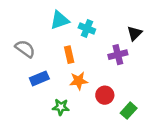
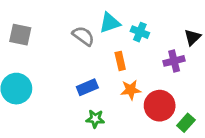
gray semicircle: (25, 49) -> (83, 36), moved
red circle: (105, 95) -> (160, 106), size x1.5
green star: (61, 107) -> (95, 119), moved

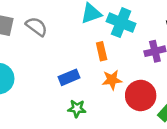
cyan cross: (140, 32) -> (121, 23), size x1.5
gray semicircle: (83, 36) -> (36, 26), moved

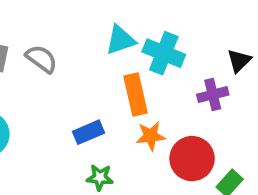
orange rectangle: (102, 51) -> (136, 95), size x1.5

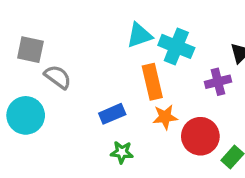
gray semicircle: (41, 59) -> (58, 77), moved

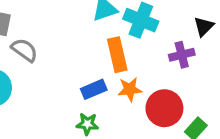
blue rectangle: (112, 114) -> (94, 89), moved

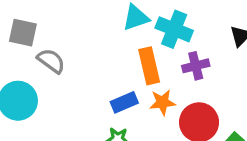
purple cross: (182, 55) -> (196, 66), moved

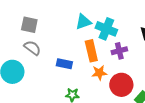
gray square: (23, 33) -> (29, 25), moved
blue rectangle: (124, 102) -> (64, 64), moved, turned 35

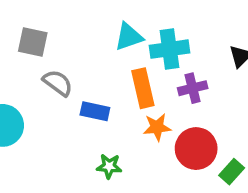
cyan cross: (106, 29) -> (169, 49), turned -30
gray semicircle: (32, 48) -> (58, 83), moved

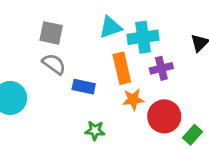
gray square: (33, 42) -> (51, 33), moved

